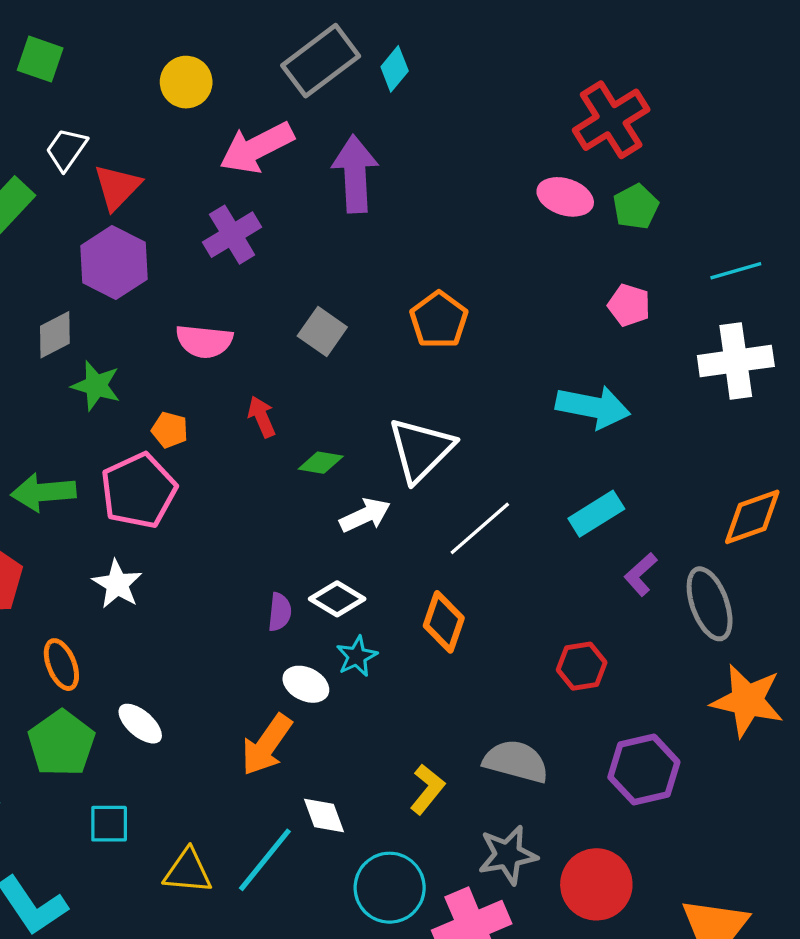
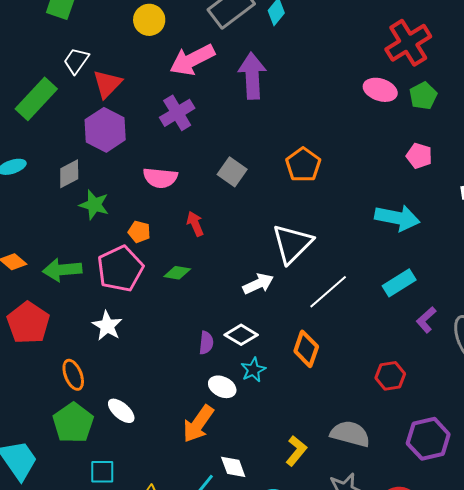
green diamond: (321, 463) -> (177, 273), moved

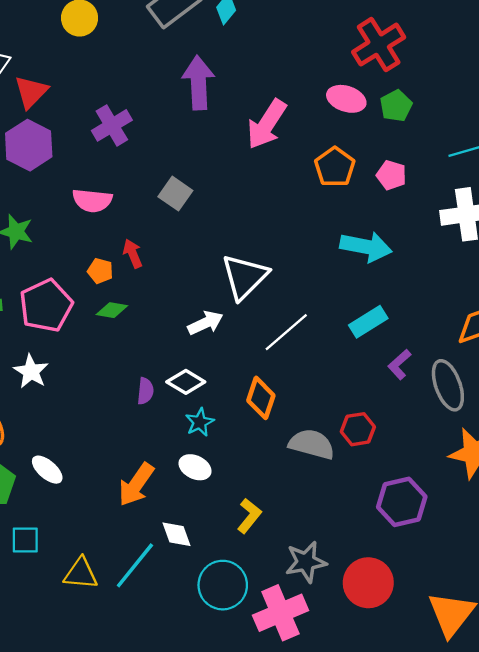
pink arrow: (192, 60) -> (267, 124), moved, turned -30
orange pentagon: (303, 165) -> (335, 167), moved
orange pentagon: (139, 232) -> (100, 271), moved
white ellipse: (222, 387) -> (195, 467), moved
gray semicircle: (350, 434) -> (312, 444), moved

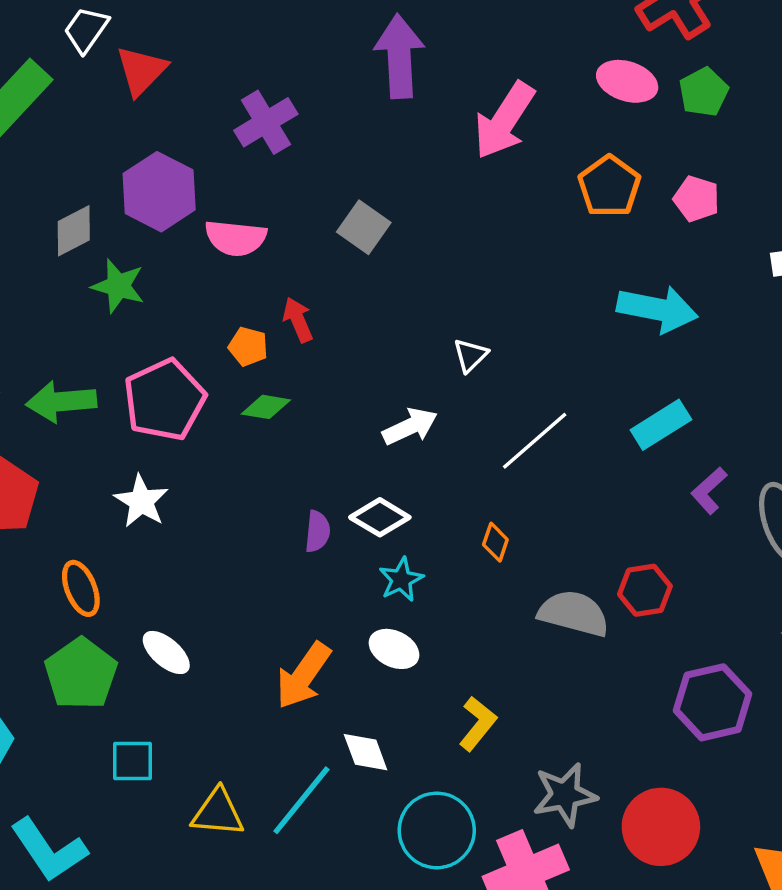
purple hexagon: (29, 145) -> (159, 192), moved
white triangle: (245, 277) -> (471, 355), size x0.5
orange diamond: (261, 398) -> (495, 542), size x0.6

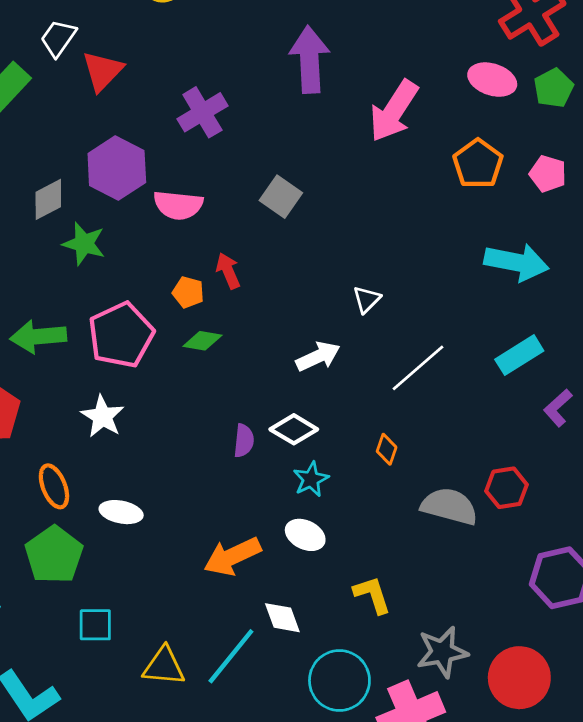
white ellipse: (166, 652) -> (121, 512), moved, turned -30
orange arrow: (303, 676) -> (232, 556), turned 30
yellow L-shape: (478, 724) -> (372, 595), turned -57

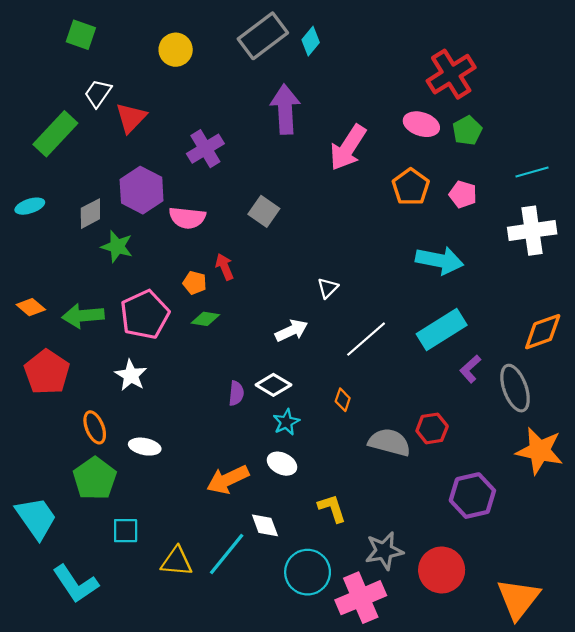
cyan rectangle: (519, 355) -> (442, 330), size x1.4

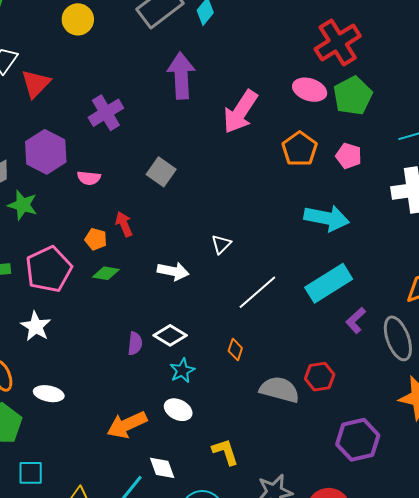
green pentagon: (467, 131) -> (353, 96), size x1.4
pink semicircle: (187, 218) -> (89, 178), size x0.7
white arrow: (292, 331) -> (173, 271), moved, turned 36

